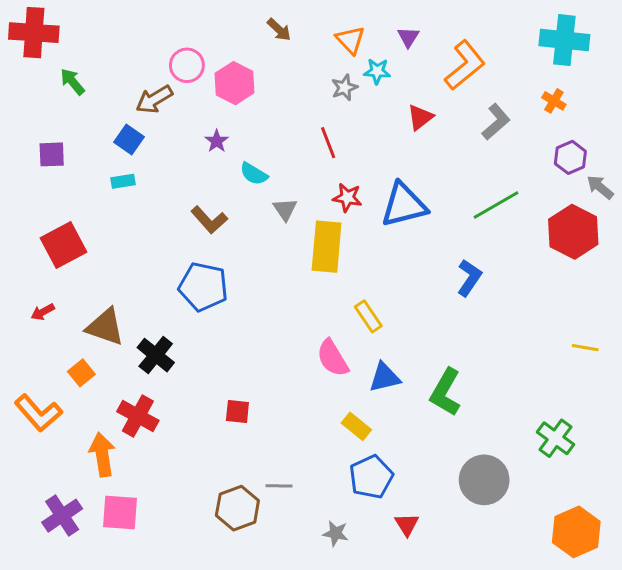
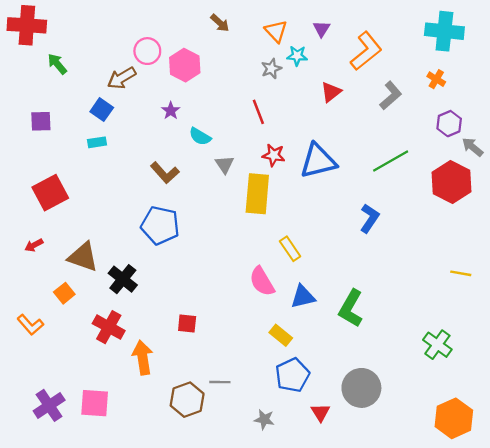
orange L-shape: (38, 413) -> (30, 325), size x0.7
orange arrow: (102, 455) -> (143, 358), moved
gray circle: (484, 480) -> (361, 388), moved

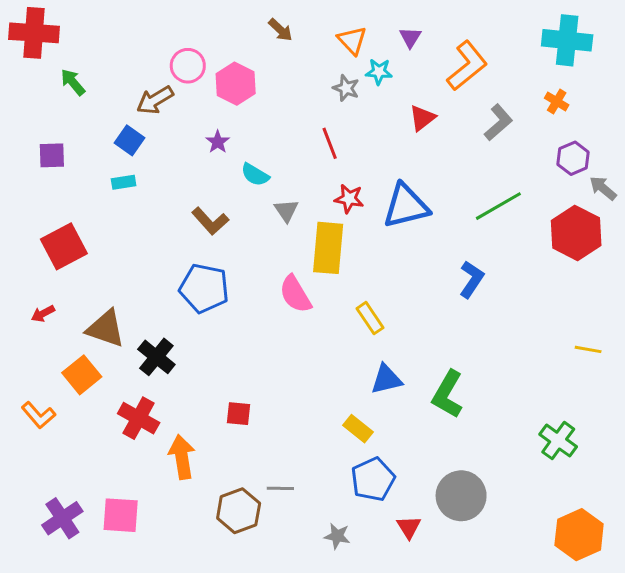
gray star: (271, 69) -> (346, 88), turned -30
pink semicircle: (262, 281) -> (295, 294), moved
orange square: (64, 293) -> (82, 375), size x1.4

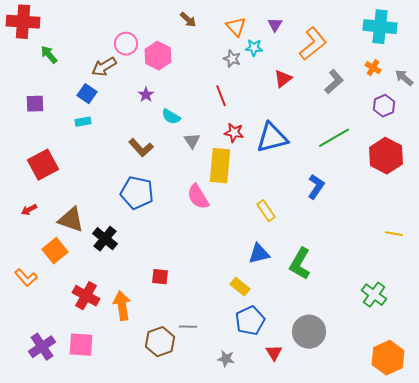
gray arrow: (603, 188) -> (404, 78), moved
yellow rectangle: (370, 318) -> (266, 211), moved
red cross: (139, 418) -> (86, 296), moved

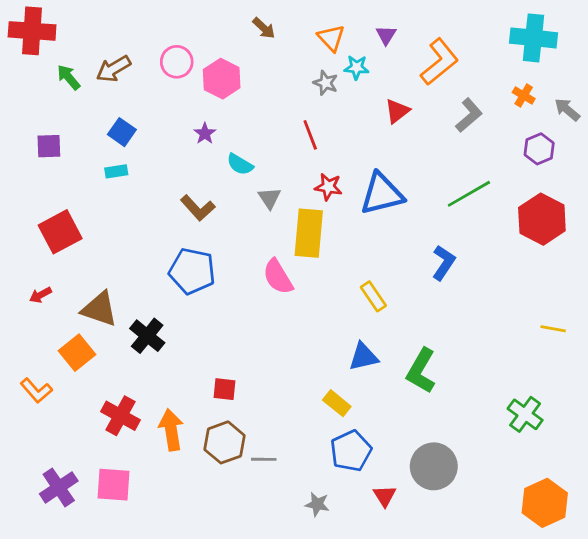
brown arrow: (104, 67) -> (113, 69), moved
brown hexagon: (160, 342) -> (224, 442), moved

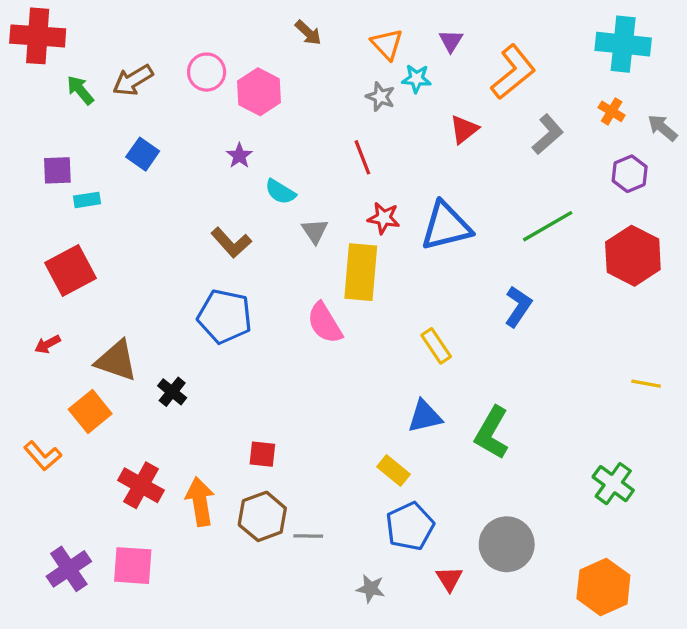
cyan rectangle: (116, 171) -> (87, 200), moved
black cross: (147, 336) -> (172, 392), size x0.7
orange hexagon: (545, 503) -> (603, 587), moved

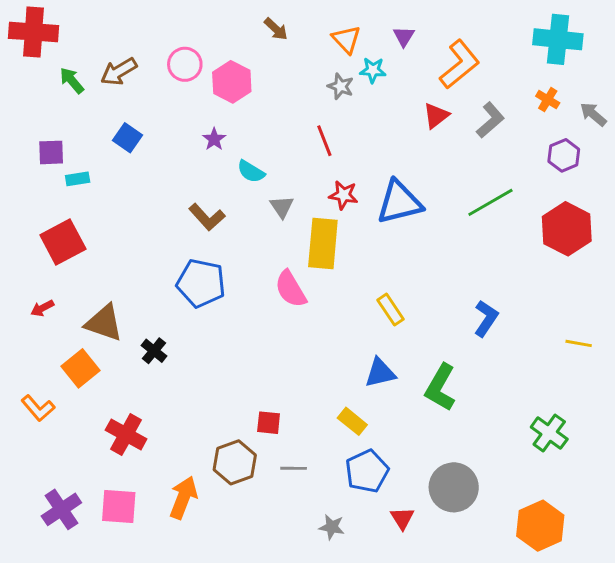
red triangle: (464, 129) -> (436, 116), moved
blue L-shape: (518, 307) -> (486, 318), moved
red square: (262, 454) -> (269, 423), moved
orange arrow: (200, 502) -> (183, 498), moved, turned 30
gray line: (308, 536) -> (294, 468), moved

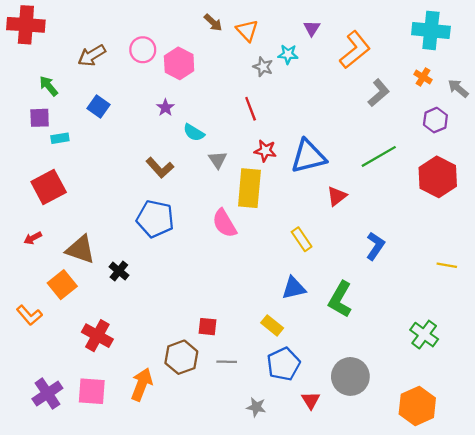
orange triangle: (346, 39) -> (247, 30), moved
green arrow: (72, 80) -> (49, 86), moved
red triangle: (436, 116) -> (337, 196), moved

